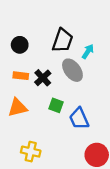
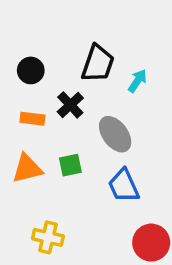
gray ellipse: (72, 70) -> (115, 134), moved
black cross: (43, 78) -> (70, 105), moved
green square: (56, 105) -> (70, 165), moved, turned -32

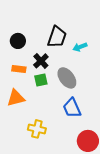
cyan arrow: (137, 81) -> (80, 47), turned -144
green square: (70, 165) -> (41, 80), moved
yellow cross: (48, 237) -> (37, 129), moved

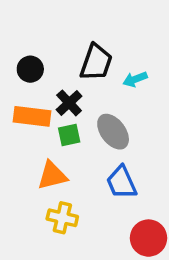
orange rectangle: (19, 69) -> (32, 116), size x1.5
orange triangle: (16, 98) -> (52, 176), moved

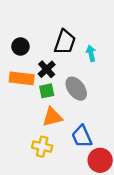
cyan arrow: (135, 79) -> (91, 53), turned 98
orange triangle: (52, 176) -> (52, 117), moved
blue trapezoid: (121, 182) -> (82, 136), moved

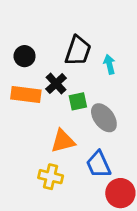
gray ellipse: (76, 89) -> (104, 118), moved
green square: (47, 91) -> (78, 101), moved

